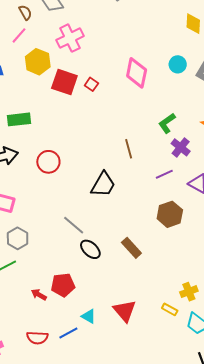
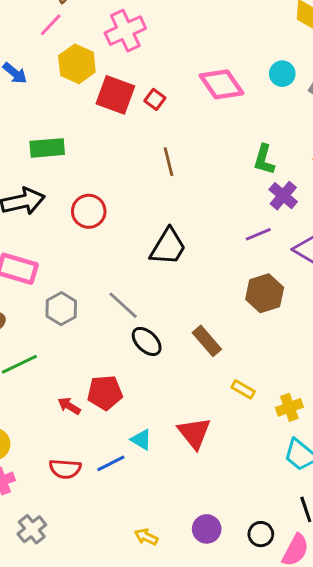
pink diamond: (137, 73) -> (222, 84), turned -48
green L-shape: (167, 123) -> (264, 160), turned -40
brown line: (129, 149) -> (169, 162), moved
gray hexagon: (18, 238) -> (61, 309), moved
yellow rectangle: (170, 309) -> (243, 389), moved

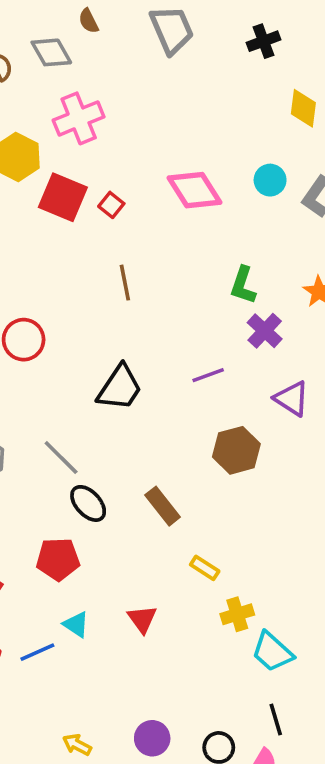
purple line: (258, 234) -> (208, 375), moved
red pentagon: (105, 393) -> (58, 559), moved
yellow cross: (289, 407) -> (237, 614), moved
red triangle: (194, 433) -> (142, 619), size x0.7

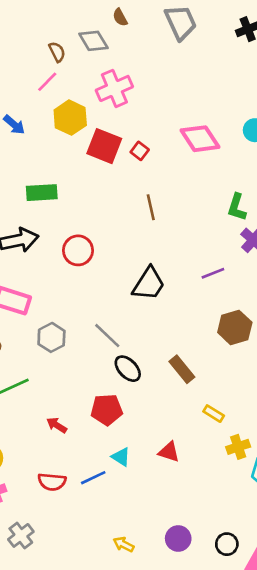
red triangle: (142, 619) -> (169, 452), turned -35

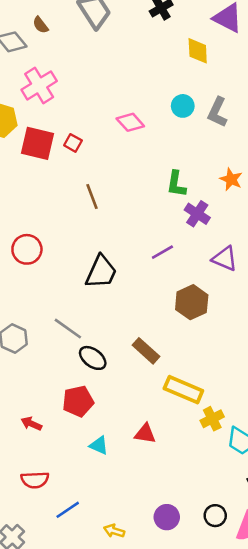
brown semicircle: (120, 17) -> (41, 25), moved
pink diamond: (200, 139) -> (130, 122), size x0.7
yellow rectangle: (214, 414) -> (183, 390), size x1.8
blue line: (93, 478) -> (68, 510), moved

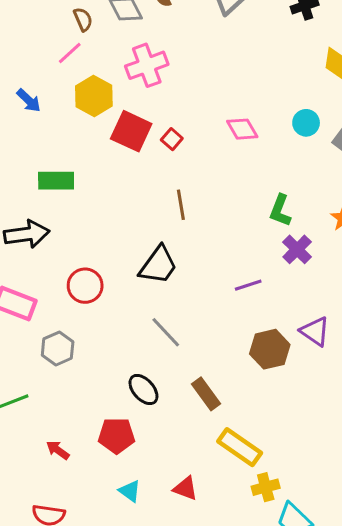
red circle: (27, 249) -> (85, 286), moved
purple triangle: (225, 259) -> (315, 332), moved
black trapezoid: (101, 272) -> (158, 265), moved
gray line: (68, 329) -> (166, 332), moved

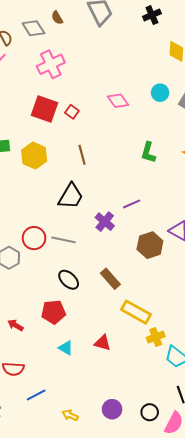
yellow hexagon: (94, 96) -> (34, 156), moved
purple cross: (297, 249) -> (105, 222), moved
red circle: (85, 286) -> (34, 238), moved
gray line: (166, 332) -> (64, 240), moved, turned -30

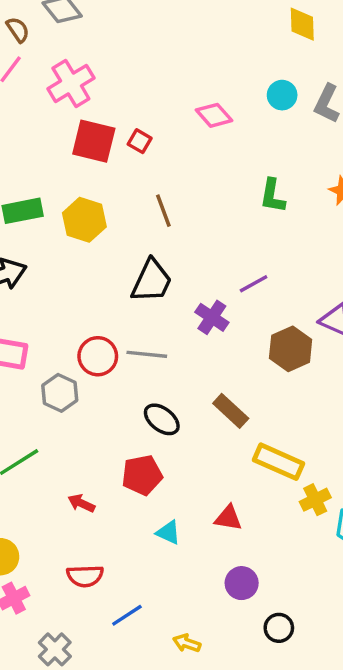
pink cross: (51, 64) -> (71, 83), moved
purple circle: (112, 409) -> (242, 583), moved
black circle: (150, 412) -> (279, 628), moved

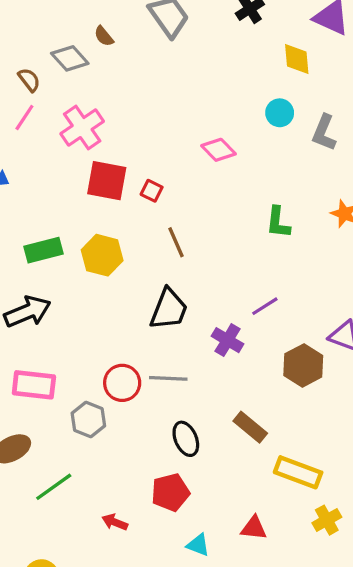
cyan circle: (282, 95) -> (280, 113), moved
red square: (140, 141) -> (152, 191), moved
black ellipse: (162, 419) -> (186, 439), turned 32
yellow cross: (315, 500) -> (327, 520), moved

